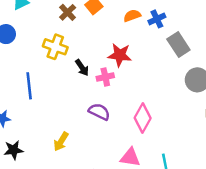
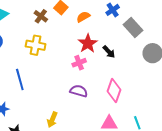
orange semicircle: (132, 16) -> (83, 17), moved
red star: (120, 55) -> (88, 43), turned -30
black arrow: (82, 68) -> (109, 52), moved

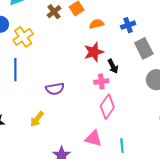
yellow cross: (36, 45) -> (23, 37), moved, turned 30
pink cross: (79, 63) -> (101, 82), moved
purple semicircle: (79, 91) -> (55, 89), moved, turned 138

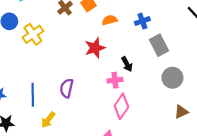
red star: (94, 52) -> (95, 48), moved
blue line: (15, 70) -> (33, 95), moved
purple semicircle: (55, 89) -> (67, 88), turned 114

